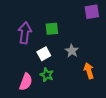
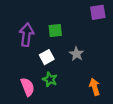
orange arrow: (89, 71) -> (95, 87), moved
pink semicircle: (26, 82) -> (28, 87), turned -42

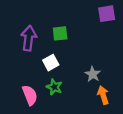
gray star: (77, 54) -> (93, 74), moved

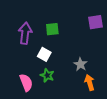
purple square: (107, 14) -> (96, 22), moved
white square: (51, 63) -> (44, 54), turned -32

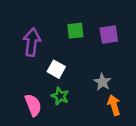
purple square: (96, 22) -> (109, 34), moved
green square: (52, 29) -> (75, 31), moved

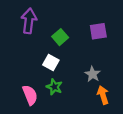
green square: (75, 31) -> (60, 37), moved, turned -35
purple arrow: (32, 42) -> (29, 21), moved

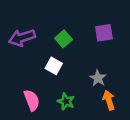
purple arrow: (29, 21) -> (22, 38), moved, turned -115
green star: (54, 87) -> (66, 101), moved

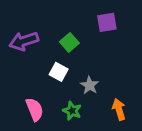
purple square: (104, 33) -> (107, 22), moved
gray star: (98, 78) -> (89, 85), moved

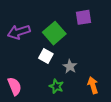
green square: (69, 42) -> (54, 33), size x1.5
pink semicircle: (35, 109) -> (15, 86), moved

